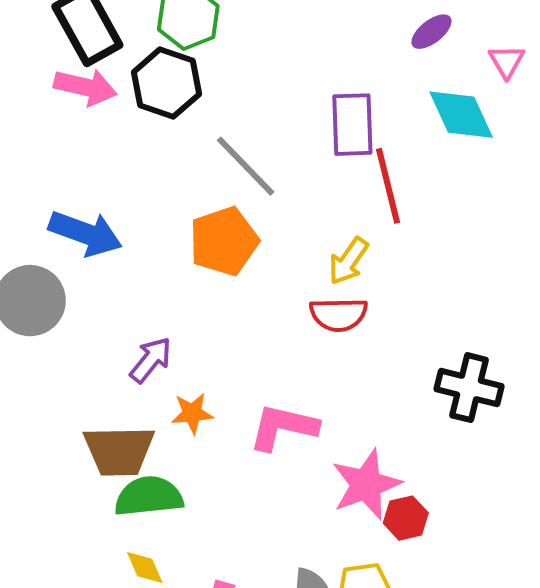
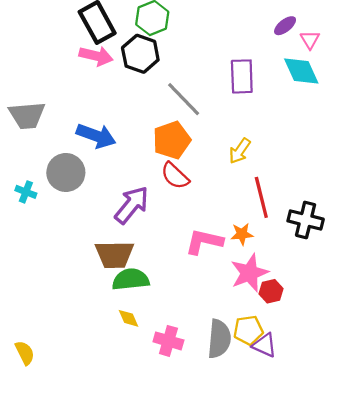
pink triangle: (507, 61) -> (310, 40), moved
red line: (388, 186) -> (261, 197), moved
red semicircle: (339, 314) -> (175, 176), moved, turned 44
purple arrow: (151, 360) -> (132, 205), size x1.5
orange star: (192, 413) -> (242, 234), moved

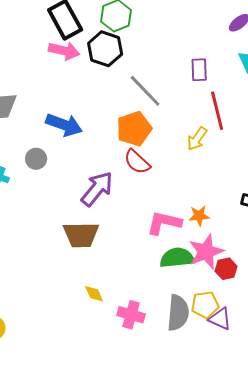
purple rectangle: (242, 76) -> (199, 70), size x0.7
gray circle: (66, 173) -> (36, 159), size x0.6
red line: (261, 197) -> (217, 111), moved
green semicircle: (131, 279) -> (177, 258), moved

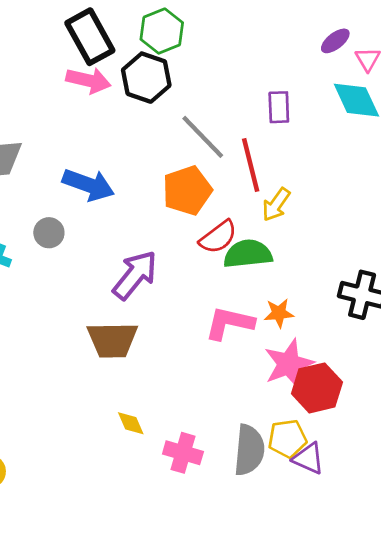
red line: (217, 111) -> (251, 165), moved
red semicircle: (137, 162) -> (218, 237), moved, turned -80
green semicircle: (177, 258) -> (248, 254), moved
red hexagon: (226, 269) -> (317, 388), size x1.6

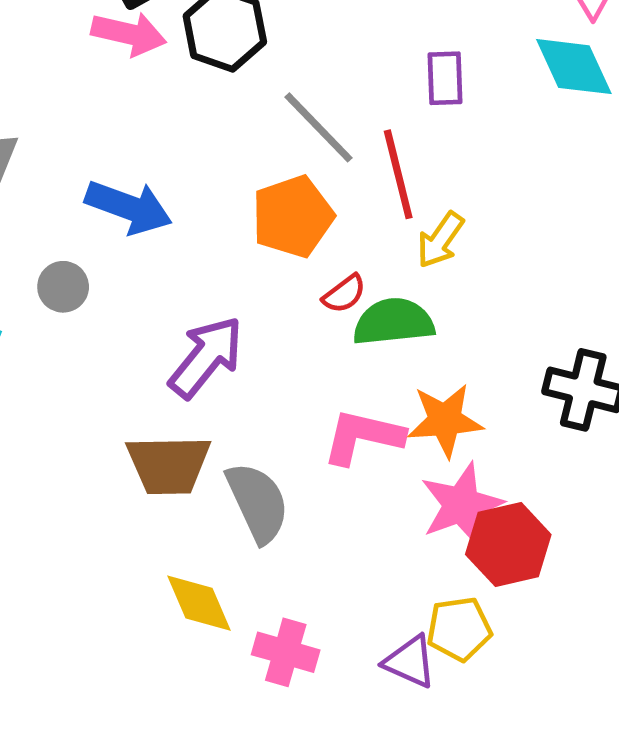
red semicircle: (218, 237) -> (344, 294), size x0.7
orange star: (279, 313) -> (445, 420), size x1.5
yellow diamond: (131, 423) -> (199, 603), size x1.5
gray semicircle: (249, 450) -> (258, 502), moved, turned -30
purple triangle: (308, 458) -> (410, 662), moved

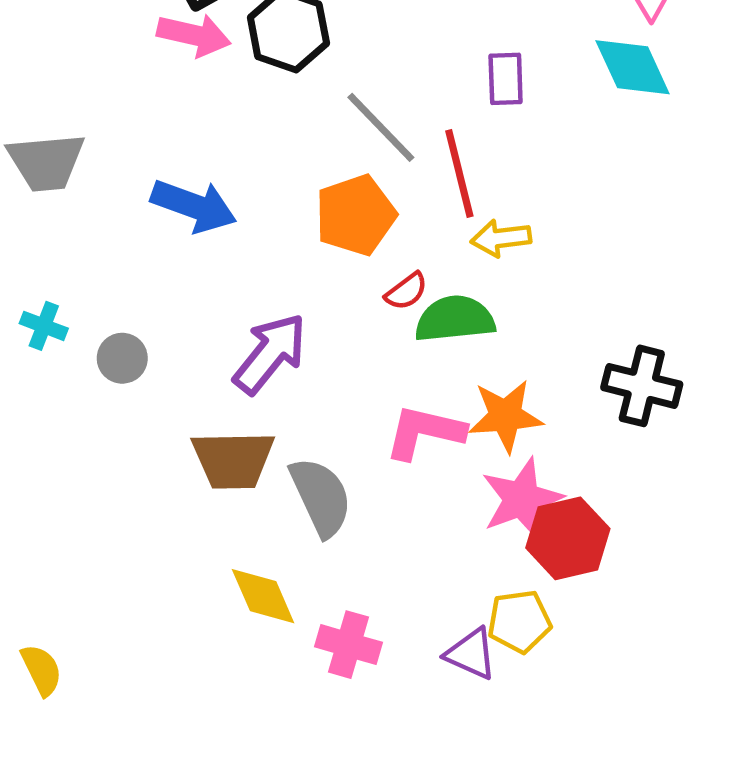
yellow arrow: (440, 240) -> (501, 238), turned 48
gray circle: (63, 287) -> (122, 358), moved

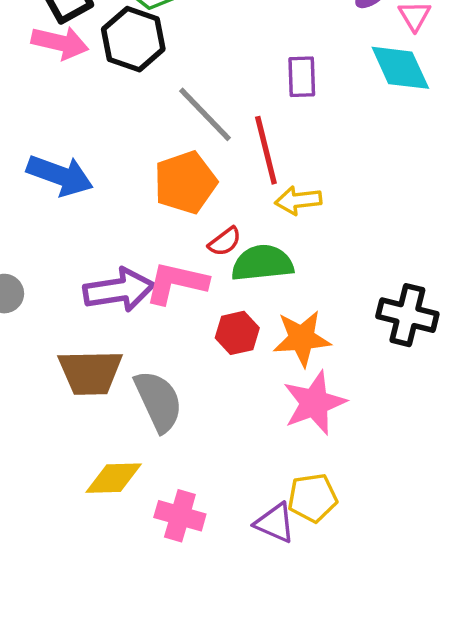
purple arrow: (270, 354) -> (119, 290), turned 42
pink L-shape: (425, 432) -> (176, 283), moved
red hexagon: (568, 538) -> (237, 333), moved, size x0.7
yellow diamond: (263, 596) -> (114, 478), turned -68

